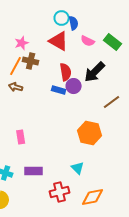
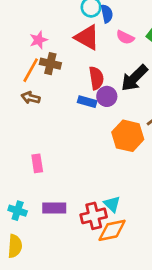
orange hexagon: (90, 133) -> (128, 136), moved
red cross: (60, 192) -> (94, 216), moved
orange diamond: (93, 197) -> (112, 230), moved

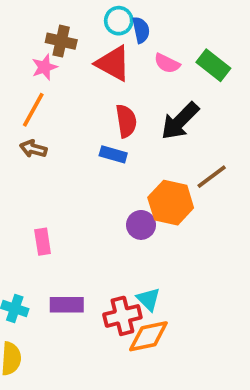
brown cross: (50, 64) -> (61, 41), moved
purple circle: (107, 96) -> (141, 225), moved

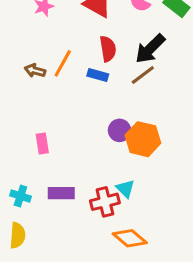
orange line: (33, 110) -> (63, 63), moved
brown line: (212, 177) -> (143, 75), moved
orange hexagon: (171, 203) -> (143, 139), moved
orange diamond: (148, 336) -> (130, 238), moved, turned 52

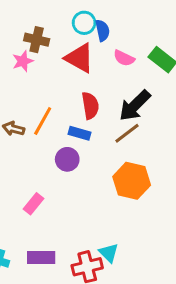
purple circle: (120, 130) -> (67, 159), moved
orange hexagon: (143, 139) -> (132, 181), moved
pink rectangle: (42, 144) -> (33, 204), moved, turned 48

